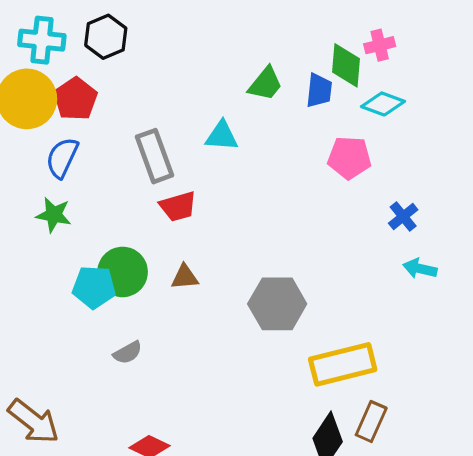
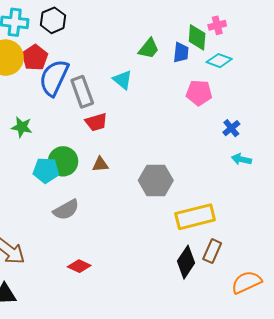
cyan triangle: (222, 136) -> (122, 80), turned 35
blue semicircle: (62, 158) -> (54, 78), moved, size x1.5
gray semicircle: (128, 353) -> (66, 210), size x1.5

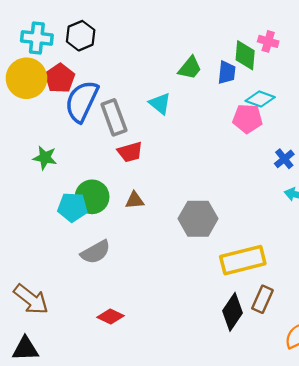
pink cross: (217, 25) -> (268, 41), turned 30
cyan diamond: (219, 61) -> (260, 99), moved

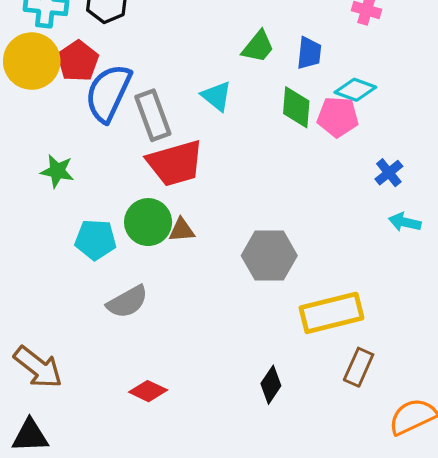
green diamond: (245, 55) -> (296, 107), moved
red trapezoid: (130, 152) -> (175, 163), size x1.6
green circle: (92, 197) -> (148, 222), moved
black diamond: (232, 312) -> (271, 385), moved, size x0.7

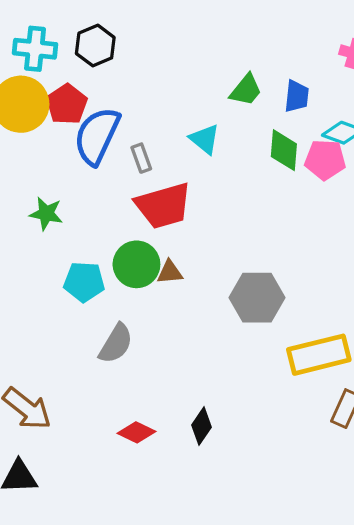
gray rectangle: (153, 115) -> (141, 158), size x0.6
gray semicircle: (127, 302) -> (116, 344), turned -30
black diamond: (271, 385) -> (201, 426), moved

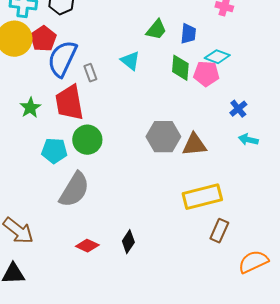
red trapezoid: (163, 206) -> (69, 103), moved, turned 96
green star: (46, 214) -> (30, 108), turned 30
brown triangle: (170, 272) -> (194, 145), moved, size x1.5
gray hexagon: (257, 298) -> (163, 137), moved
gray semicircle: (116, 344) -> (74, 190), size x1.4

